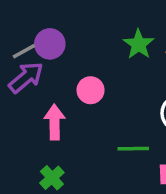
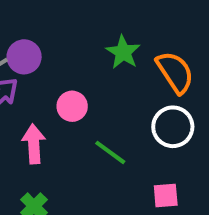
green line: (133, 149) -> (110, 152), moved, turned 40

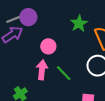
pink arrow: (34, 144) -> (42, 70), moved

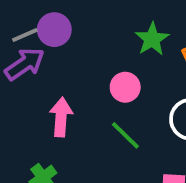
pink circle: (48, 46) -> (125, 87), moved
pink arrow: (42, 70) -> (61, 117), moved

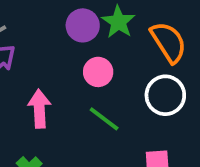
purple circle: (54, 30) -> (83, 25), moved

